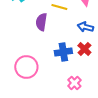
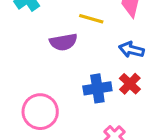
purple semicircle: (41, 22) -> (63, 42), turned -108

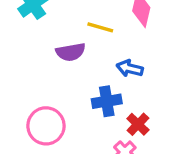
blue arrow: (131, 50) -> (130, 68), moved
red cross: (130, 84) -> (138, 124), moved

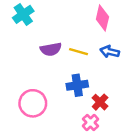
yellow line: (100, 27) -> (78, 52), moved
blue arrow: (130, 68) -> (110, 52), moved

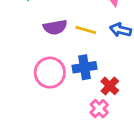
pink circle: (33, 103) -> (50, 73), moved

